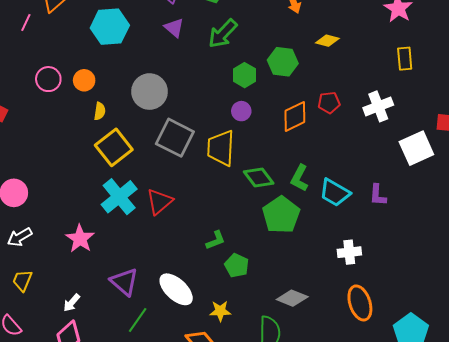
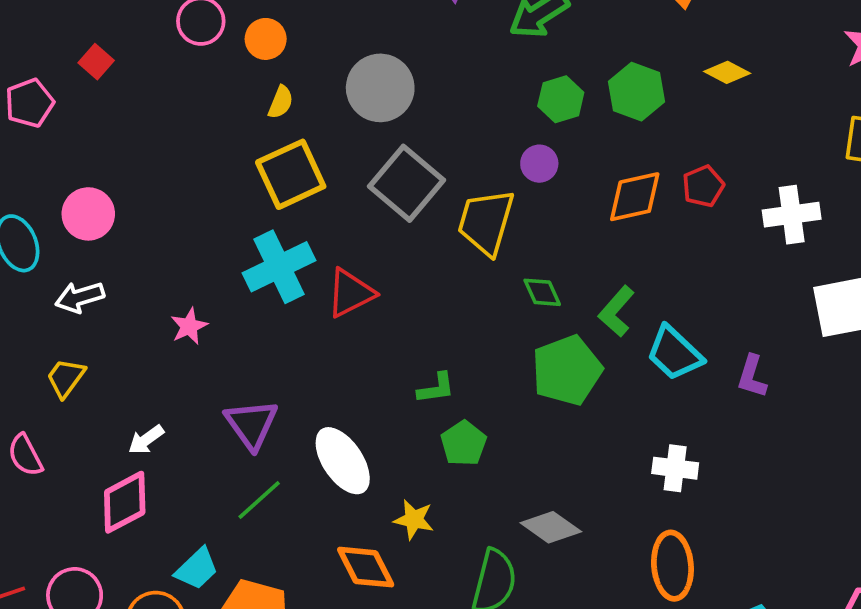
red pentagon: (329, 103) -> (703, 186), turned -30
green diamond: (259, 177) -> (542, 292), size x0.7
pink star: (80, 239) -> (189, 326), size x0.7

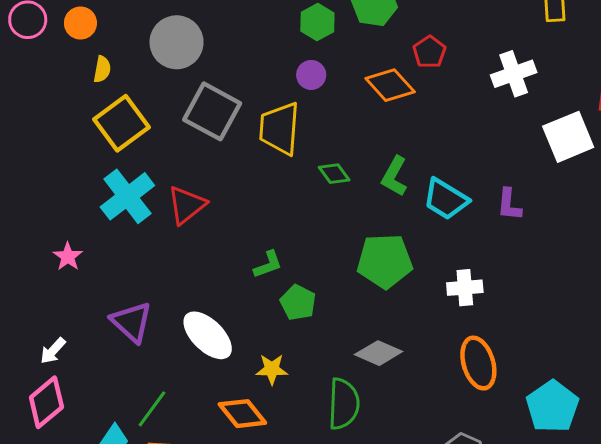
red pentagon: (703, 186) -> (429, 52), moved
orange diamond: (635, 197) -> (390, 85), turned 72
green pentagon: (567, 370) -> (385, 261), moved, turned 30
green line: (259, 500) -> (152, 409), moved

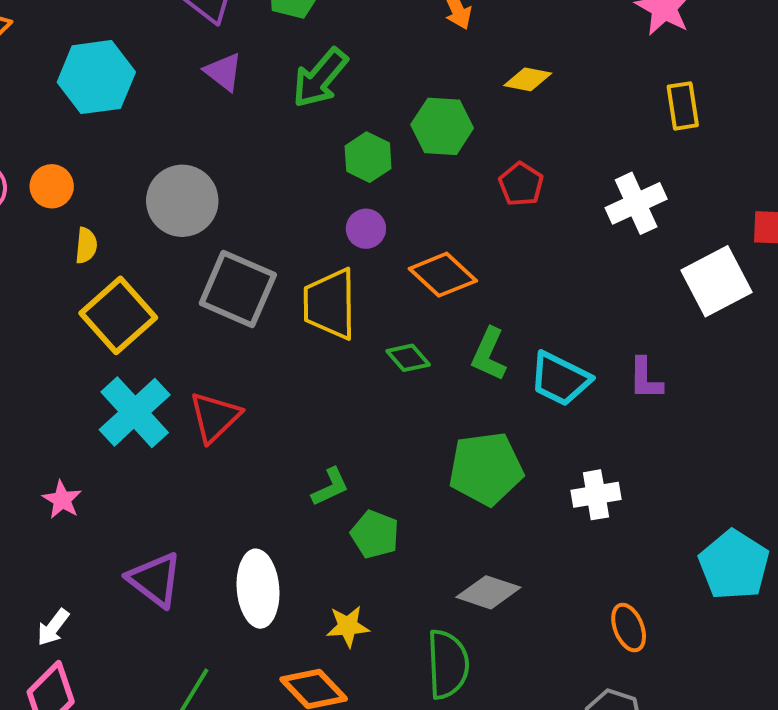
orange diamond: (390, 85) -> (443, 275), moved
white ellipse: (208, 335) -> (258, 589), turned 46
orange ellipse: (478, 363) -> (629, 628), moved, size x0.7
cyan pentagon: (552, 407) -> (734, 565), moved

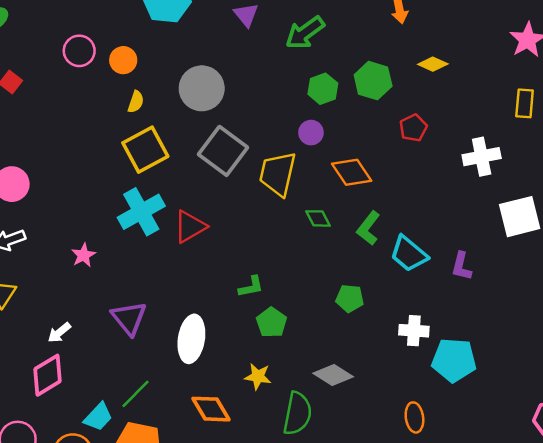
green pentagon: (486, 469) -> (350, 298), size x0.6
cyan pentagon: (734, 565) -> (454, 360), moved, turned 30
yellow star: (348, 626) -> (258, 376), moved

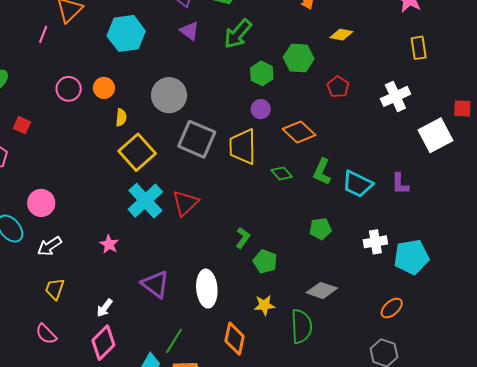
green L-shape: (251, 287) -> (243, 238), turned -30
orange diamond: (211, 409) -> (235, 339), turned 56
orange ellipse: (414, 417) -> (392, 308), turned 70

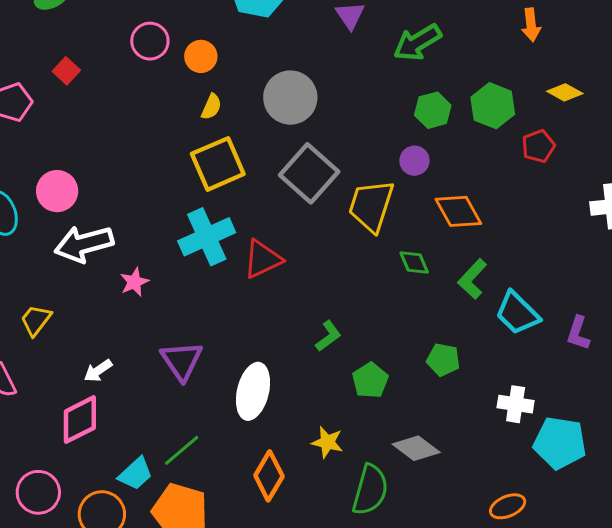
red pentagon: (338, 87) -> (538, 146), moved
white arrow: (50, 246) -> (84, 244), moved, size x1.5
green pentagon: (265, 261) -> (370, 380), moved

